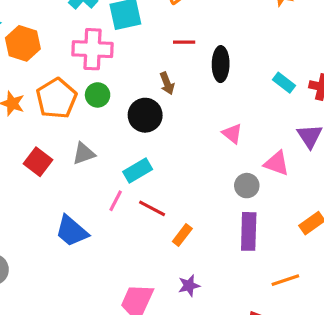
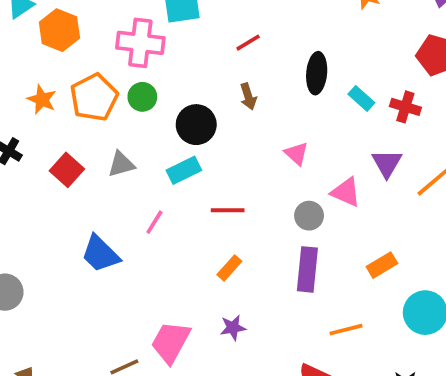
red line: (184, 42) -> (248, 43), turned -35
black ellipse: (221, 64) -> (317, 73), moved
brown arrow: (167, 83) -> (248, 96), moved
cyan rectangle: (138, 171) -> (184, 170), moved
red line: (152, 208) -> (228, 210), moved, turned -32

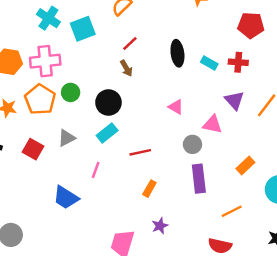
pink cross: (140, 43) -> (45, 61), moved
brown arrow: (248, 96) -> (126, 68), moved

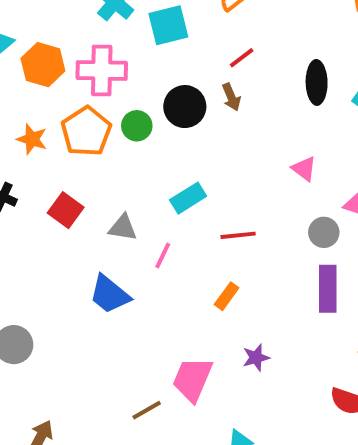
black circle: (108, 102) -> (185, 107), moved
gray triangle: (67, 138) -> (123, 228), moved, turned 30
orange rectangle: (149, 189) -> (227, 296), moved

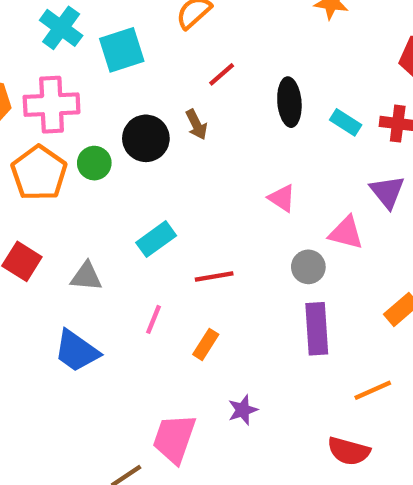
red line: (242, 58) -> (222, 74), moved
pink line: (163, 256) -> (153, 319), moved

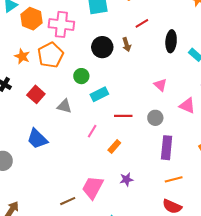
green circle: (94, 163) -> (81, 76), moved
gray circle: (308, 267) -> (155, 118), moved
blue trapezoid: (77, 351) -> (37, 139), moved
orange line: (373, 390) -> (174, 179), moved

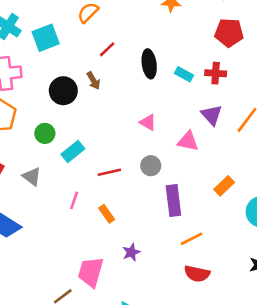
gray triangle: (64, 106) -> (32, 177), turned 35
orange rectangle: (114, 147) -> (107, 214), turned -64

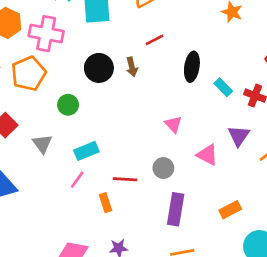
cyan rectangle: (73, 151) -> (86, 151), moved
red line: (109, 172) -> (125, 179), moved

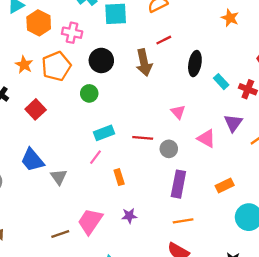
pink cross: (46, 34) -> (72, 33), size x0.7
brown arrow: (132, 67) -> (144, 63), size x1.6
black circle: (99, 68) -> (101, 60), moved
gray triangle: (42, 144) -> (59, 177), moved
red line: (125, 179) -> (143, 138), moved

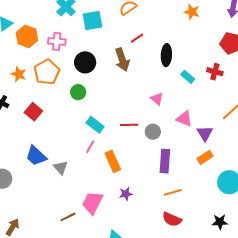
cyan rectangle: (221, 82) -> (188, 77), moved
purple triangle: (233, 123) -> (205, 133), moved
cyan rectangle: (104, 133) -> (95, 125), turned 66
orange rectangle: (119, 177) -> (113, 161), size x1.5

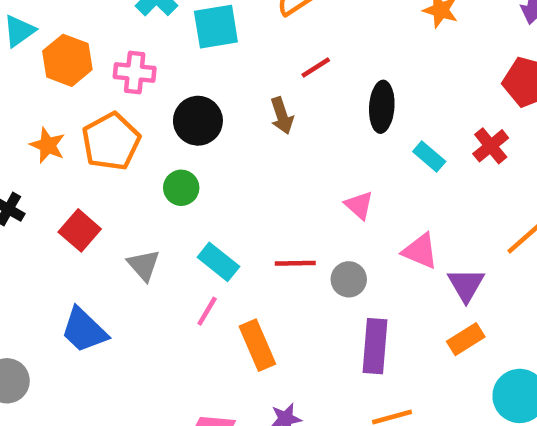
brown arrow: (122, 60) -> (282, 116), size x0.7
red cross: (215, 72) -> (491, 146), turned 35
gray triangle: (61, 168) -> (144, 265), moved

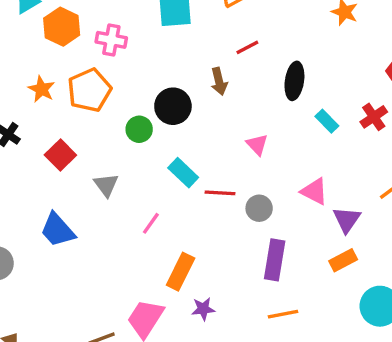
black circle: (198, 121) -> (173, 106), moved
pink triangle: (359, 205) -> (257, 145), moved
cyan rectangle: (218, 262) -> (183, 173), moved
orange rectangle: (257, 345) -> (181, 272), moved, turned 45

